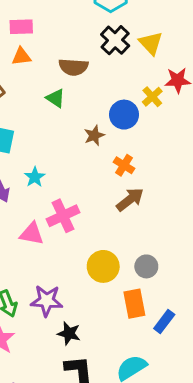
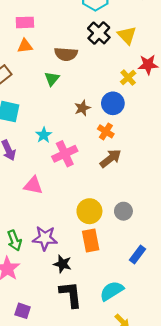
green triangle: (56, 98) -> (52, 79), turned 35
blue circle: (124, 115) -> (113, 103), moved
cyan star: (35, 177) -> (44, 135), moved
pink cross: (63, 216) -> (65, 154), moved
orange rectangle: (134, 304) -> (91, 240), moved

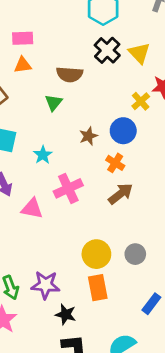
cyan star: (44, 135) -> (43, 155), moved
pink triangle: (33, 185) -> (32, 209), moved

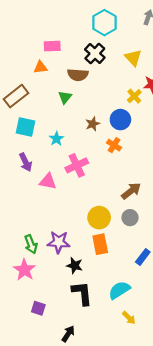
pink rectangle: (23, 38) -> (52, 46), moved
black cross: (107, 50) -> (95, 53), moved
brown arrow: (121, 194) -> (131, 191), moved

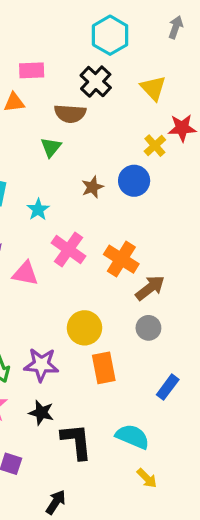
orange cross: (114, 145) -> (121, 259), moved, size x1.5
pink cross: (77, 165) -> (68, 249), turned -30
yellow circle: (99, 218) -> (84, 328), moved
black star: (75, 266) -> (41, 413), moved
cyan semicircle: (119, 290) -> (132, 437), turned 55

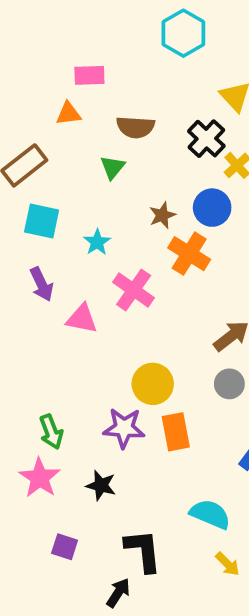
black cross: (96, 82) -> (206, 139), moved
orange cross: (121, 259) -> (189, 254), moved
purple star: (41, 365) -> (124, 428), moved
black L-shape: (76, 441) -> (143, 551), moved

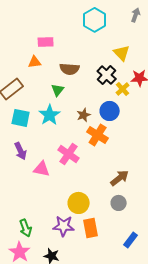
cyan star: (97, 242) -> (50, 115), moved, size x1.5

